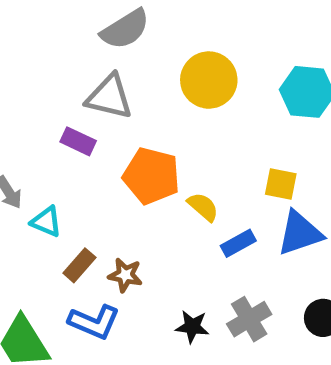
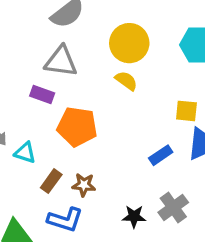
orange pentagon: (151, 176) -> (77, 127), moved
yellow semicircle: (203, 207) -> (126, 81), moved

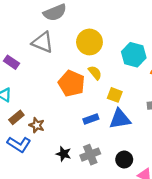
yellow semicircle: (126, 81) -> (95, 73), moved
purple rectangle: (42, 95) -> (11, 62), moved
orange pentagon: (77, 127) -> (71, 83), moved

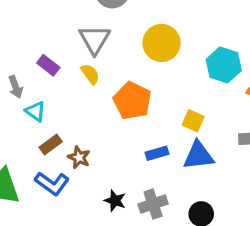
gray triangle: (43, 42) -> (95, 39), turned 35
yellow semicircle: (95, 73) -> (90, 74), moved

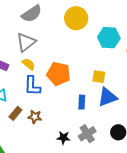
gray triangle: (95, 39) -> (26, 42), turned 35
yellow circle: (162, 43) -> (76, 18), moved
blue rectangle: (157, 153) -> (82, 102), turned -56
blue L-shape: (52, 183) -> (32, 86), moved, turned 70

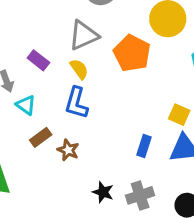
orange pentagon: (58, 74) -> (132, 53), moved

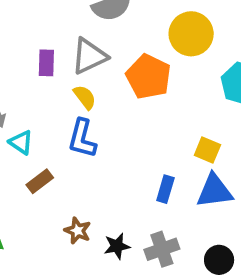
purple rectangle: (38, 60) -> (46, 63), moved, turned 55
brown star: (68, 150) -> (78, 231), moved
black star: (103, 192) -> (117, 246), turned -30

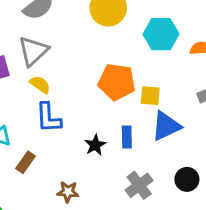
orange pentagon: (149, 77) -> (117, 82), moved
black star: (117, 246) -> (95, 145), moved

